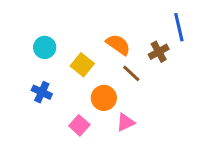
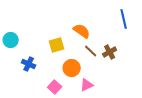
cyan circle: (45, 47) -> (11, 40), moved
brown cross: (159, 52) -> (110, 52), moved
yellow square: (82, 65) -> (57, 45), turned 35

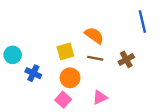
cyan circle: (11, 40) -> (13, 55), moved
brown line: (91, 51) -> (95, 58), moved, turned -32
orange circle: (72, 68) -> (70, 78), moved

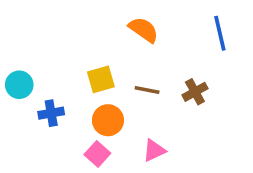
orange semicircle: (94, 35) -> (143, 30), moved
blue cross: (33, 73) -> (51, 113), turned -35

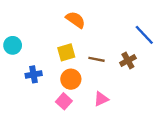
orange semicircle: (143, 30) -> (76, 20), moved
blue line: (220, 33) -> (144, 35), moved, turned -30
cyan circle: (19, 85) -> (13, 45), moved

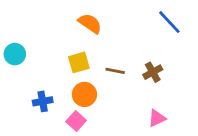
blue line: (144, 35) -> (169, 22), moved
blue cross: (34, 74) -> (43, 101), moved
pink triangle: (101, 99) -> (157, 118), moved

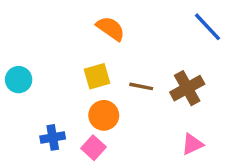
cyan circle: (15, 54) -> (19, 80), moved
brown cross: (153, 72) -> (187, 88), size x1.4
blue cross: (43, 101) -> (53, 137), moved

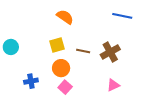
blue line: (208, 27) -> (122, 16), turned -36
pink square: (94, 148) -> (65, 87), moved

